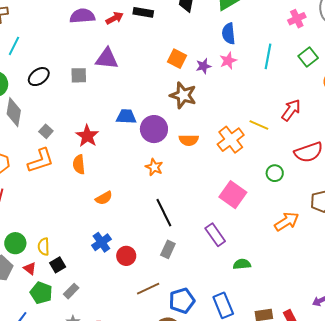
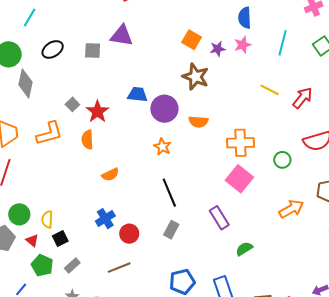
yellow line: (259, 125) -> (270, 90), moved
gray square: (46, 131) -> (72, 104), moved
orange cross: (231, 140) -> (240, 143), moved, turned 32
green semicircle: (242, 264) -> (244, 249), turned -30
brown line: (148, 289) -> (119, 268), moved

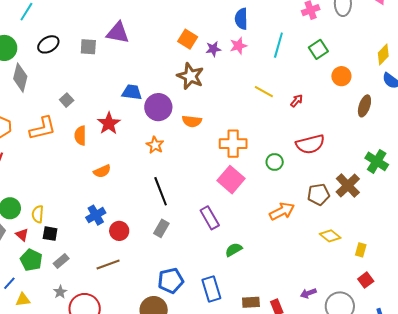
red arrow: (302, 98) -> (297, 101), size x0.6
red star: (97, 112) -> (109, 123), moved
black square: (60, 238) -> (50, 234), turned 35

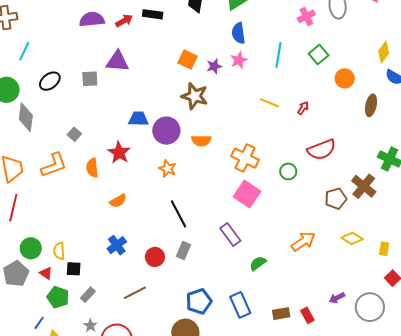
orange cross: (233, 144) -> (245, 158), turned 32
orange arrow: (282, 211) -> (303, 241), moved
red circle: (119, 231) -> (155, 257), moved

